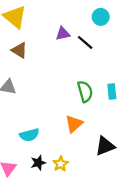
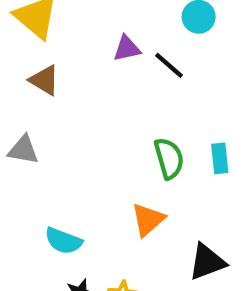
cyan semicircle: (29, 135) -> (63, 241), turned 36

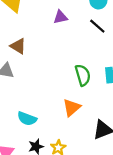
black line: (169, 65) -> (97, 26), moved
brown triangle: (44, 80) -> (18, 46), moved

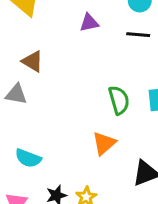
black line: (97, 26) -> (138, 35), turned -36
cyan semicircle: (27, 119) -> (28, 158), moved

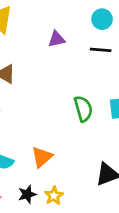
orange triangle: (104, 143) -> (42, 157), moved

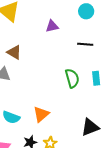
black line: (101, 50) -> (85, 44), moved

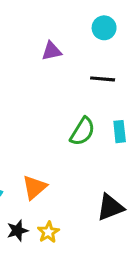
green semicircle: (72, 78) -> (82, 132), turned 48

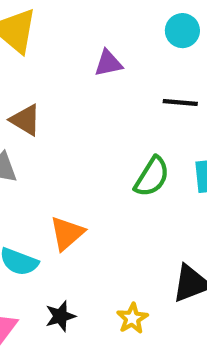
orange triangle: (34, 187) -> (67, 233), moved
yellow star: (48, 232) -> (132, 318), moved

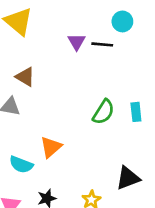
purple triangle: (108, 63) -> (77, 42), turned -48
black line: (180, 103) -> (102, 44), moved

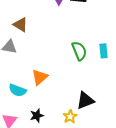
green semicircle: (104, 112) -> (79, 51), turned -54
black triangle: (128, 178) -> (85, 100), moved

